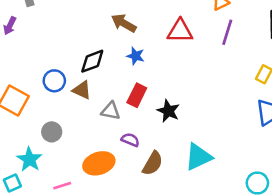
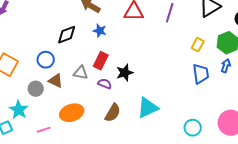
blue circle: (54, 81) -> (46, 60), moved
brown triangle: (82, 90) -> (56, 81), moved
black star: (168, 111) -> (125, 73), turned 30
purple semicircle: (130, 140) -> (105, 84), moved

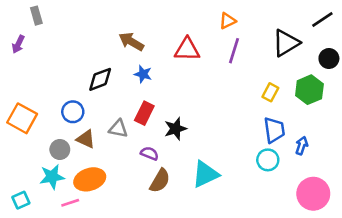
blue arrow: (226, 66) -> (302, 146), moved
purple semicircle: (105, 84) -> (149, 153), moved
cyan star: (19, 110) -> (52, 177), moved, turned 30
orange ellipse: (72, 113) -> (90, 179), moved
cyan circle: (193, 128) -> (268, 160), moved

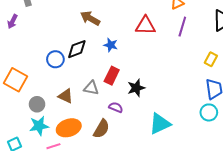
brown arrow: (131, 42) -> (90, 18), moved
blue circle: (73, 112) -> (55, 59), moved
gray circle: (60, 149) -> (37, 104), moved
brown semicircle: (160, 181) -> (101, 129), moved

